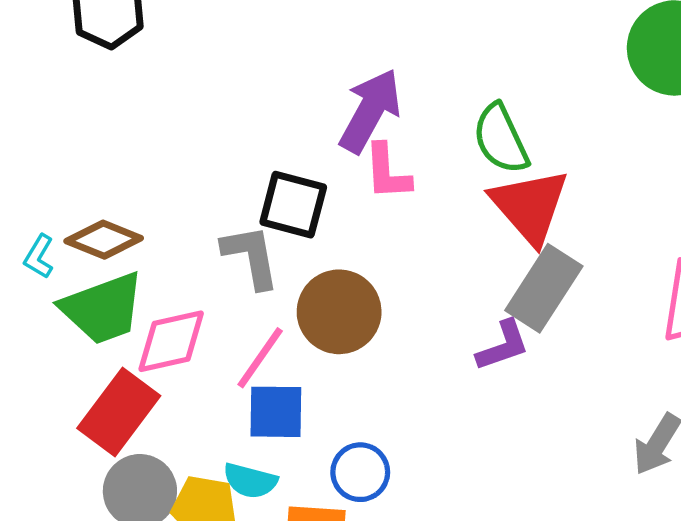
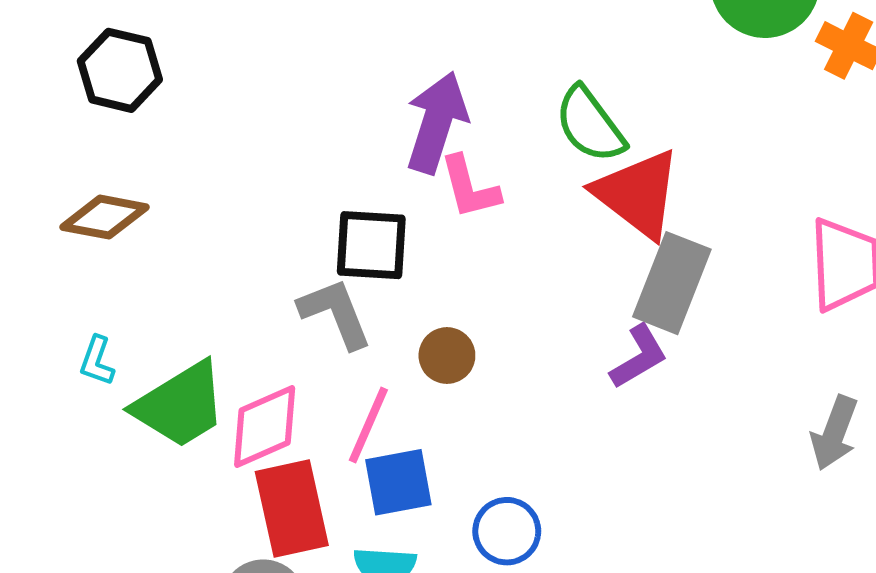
brown diamond: (104, 240) -> (104, 217), moved
brown circle: (339, 312) -> (447, 356), size x0.6
red rectangle: (119, 412) -> (292, 509), moved, turned -38

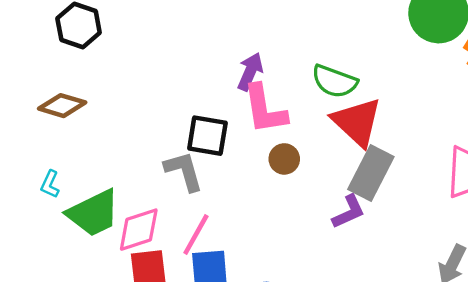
purple arrow: (437, 122) -> (250, 72), size x0.7
green semicircle: (590, 125) -> (334, 81), turned -39
pink L-shape: (470, 187) -> (265, 109), size x1.4
brown circle: (447, 356) -> (284, 159), moved

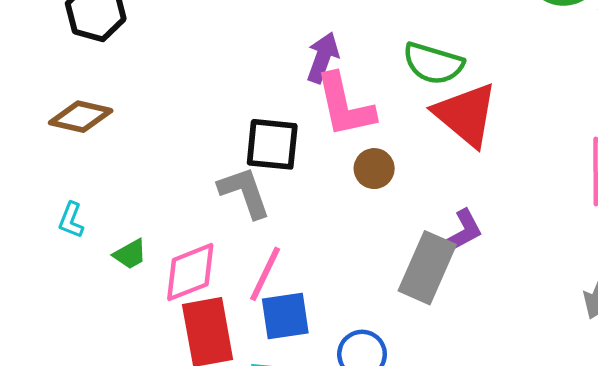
gray rectangle: (371, 173) -> (427, 268), moved
green trapezoid: (93, 213) -> (130, 254), size x0.5

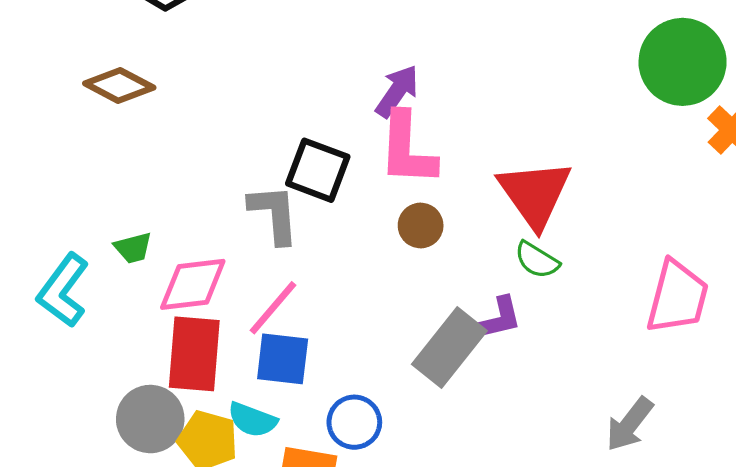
green semicircle: (433, 63) -> (537, 260), moved, size x0.7
cyan L-shape: (71, 220) -> (63, 290), moved, size x1.8

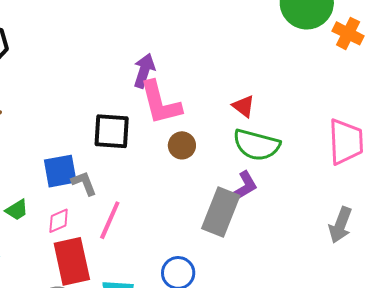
red triangle: (535, 194) -> (243, 106), size x0.5
gray L-shape: (274, 214) -> (84, 183), moved, size x0.7
green semicircle: (537, 260) -> (256, 145), size x1.6
pink diamond: (193, 284) -> (59, 221), size x0.6
blue square: (283, 359) -> (60, 171), moved

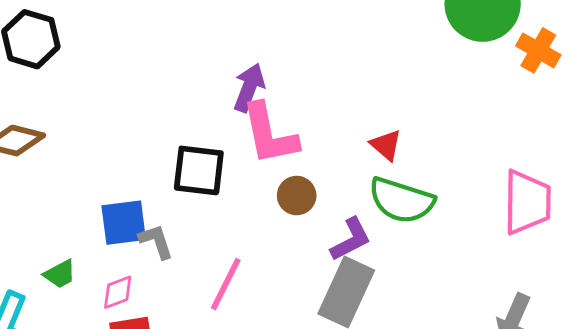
purple L-shape: (244, 187) -> (351, 239), moved
pink line: (110, 220) -> (226, 284), moved

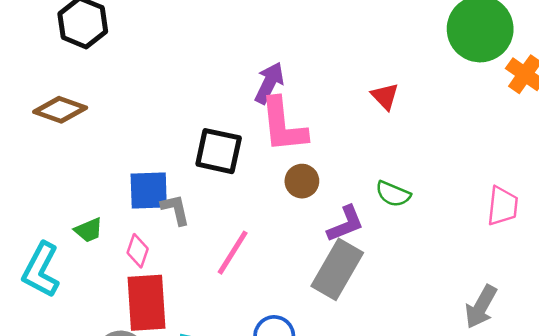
red triangle: (386, 145) -> (385, 96), moved
green semicircle: (401, 200) -> (393, 194), size x0.6
pink trapezoid: (527, 202) -> (503, 206), size x0.7
pink diamond: (118, 292) -> (138, 251), turned -56

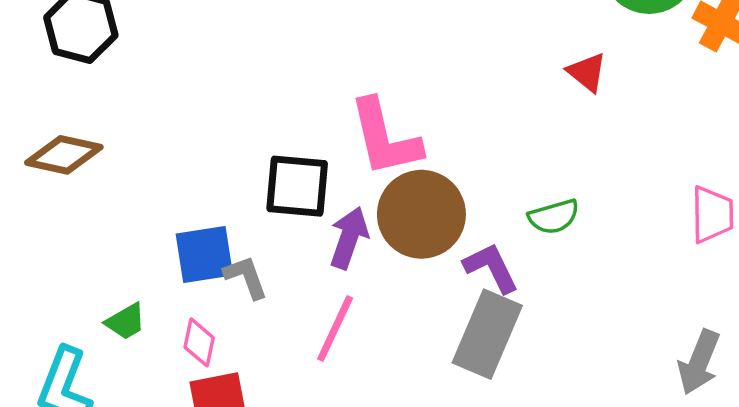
purple arrow: (269, 83) -> (349, 238), moved
red triangle: (385, 96) -> (587, 72), moved
brown circle: (302, 181) -> (421, 214), size x1.8
green semicircle: (393, 194) -> (554, 217), turned -32
purple L-shape: (346, 224) -> (491, 268), turned -87

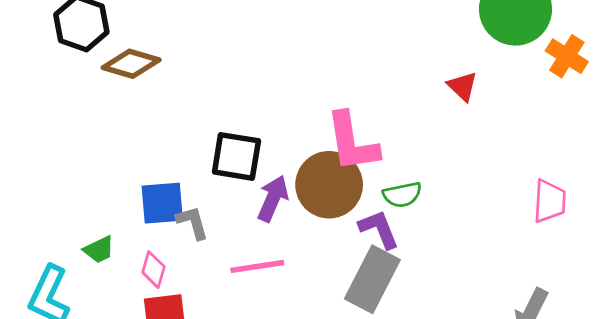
pink L-shape: (385, 138) -> (352, 142), moved
brown diamond: (64, 155) -> (131, 64), moved
green semicircle: (554, 217) -> (402, 195), moved
pink line: (335, 328) -> (257, 266), turned 52

